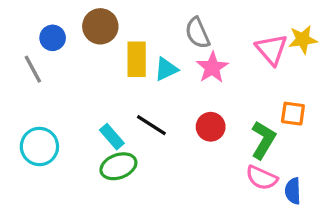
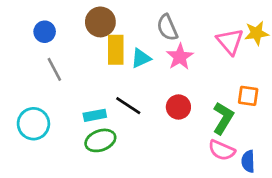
brown circle: (100, 26) -> (100, 22), moved
gray line: (33, 69) -> (54, 69), moved
cyan rectangle: (112, 137) -> (95, 115), turned -60

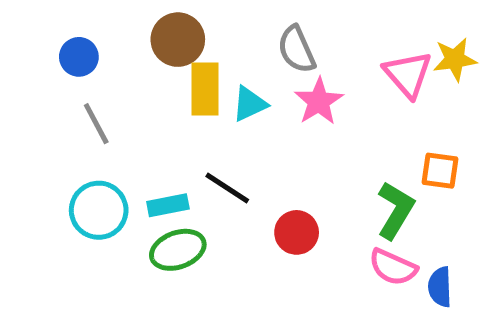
red circle: (178, 107) -> (297, 232), moved
cyan circle: (33, 124) -> (99, 210), moved

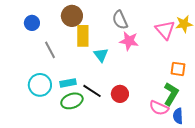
pink star: (319, 101) -> (129, 41), turned -30
cyan triangle: (250, 104) -> (101, 55), moved, turned -42
gray line: (96, 124) -> (50, 50), moved
black line: (227, 188) -> (92, 91), moved
green L-shape: (395, 210) -> (171, 94), moved

